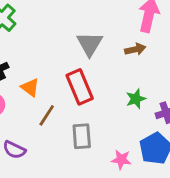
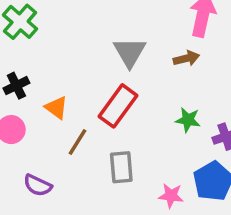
red rectangle: (80, 87) -> (118, 106), turned 60
green star: (136, 99) -> (188, 120), turned 30

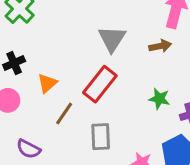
orange triangle: (56, 108) -> (47, 83), turned 40

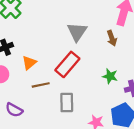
brown arrow: (160, 46) -> (112, 38), turned 80
brown line: (64, 113) -> (41, 85), turned 42

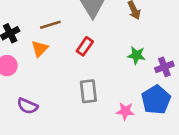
red rectangle: (67, 64) -> (85, 46), size x0.6
brown line: (41, 85) -> (50, 25), moved

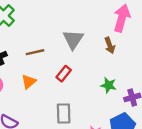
orange triangle: (40, 49) -> (29, 82), moved

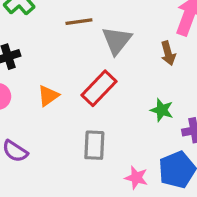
brown line: (35, 52) -> (79, 22), moved
red rectangle: (64, 74) -> (99, 88), size x1.5

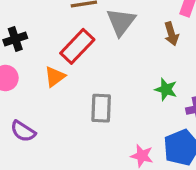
red rectangle: (99, 88) -> (77, 46), moved
gray rectangle: (94, 145) -> (101, 108), moved

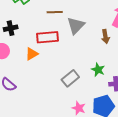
red rectangle: (77, 46) -> (48, 37), turned 35
gray rectangle: (101, 108) -> (70, 78), moved, turned 42

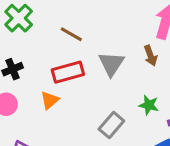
brown line: (55, 12) -> (71, 34), turned 42
gray triangle: (76, 26) -> (111, 64), moved

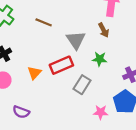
red rectangle: (68, 72) -> (61, 65), moved
green star: (149, 105) -> (100, 59), moved

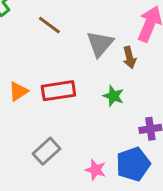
gray triangle: (76, 40) -> (100, 44), moved
gray rectangle: (82, 85) -> (46, 151), moved

